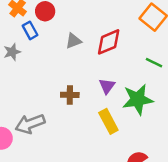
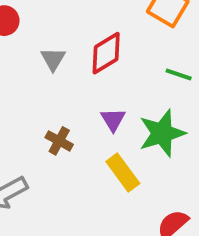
gray triangle: (73, 41) -> (53, 59), turned -30
brown cross: (70, 95) -> (59, 141), turned 36

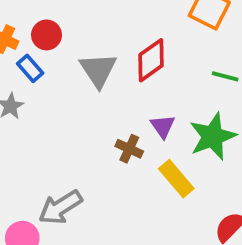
gray triangle: (53, 59) -> (98, 70), size x1.5
brown cross: (59, 141) -> (129, 149), moved

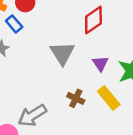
gray triangle: (98, 70) -> (62, 53), moved
brown cross: (129, 149) -> (76, 98), moved

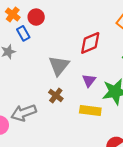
brown cross: (76, 98) -> (56, 95), moved
yellow rectangle: (109, 98) -> (90, 111), turned -54

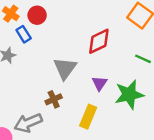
brown cross: (56, 95) -> (54, 99), moved, turned 32
yellow rectangle: (90, 111) -> (88, 117), moved, turned -72

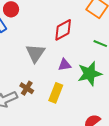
purple triangle: (99, 83) -> (65, 65), turned 48
brown cross: (54, 99) -> (27, 88), moved, turned -32

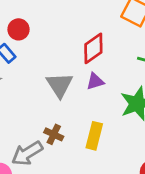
purple triangle: (65, 65) -> (95, 81), moved

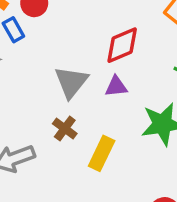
brown cross: (54, 134) -> (65, 129), moved

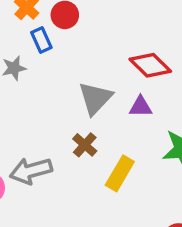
red diamond: (122, 45) -> (150, 65), turned 63

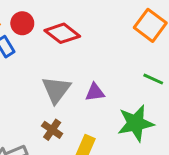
red diamond: (150, 65) -> (62, 33), moved

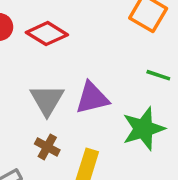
purple triangle: (95, 92) -> (92, 98), size x1.5

